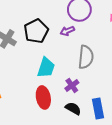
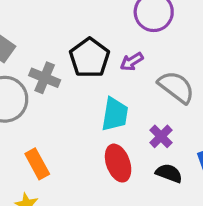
purple arrow: (67, 31) -> (132, 62), moved
gray semicircle: (86, 57) -> (176, 87), turned -50

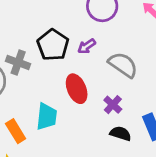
cyan trapezoid: (115, 114) -> (47, 117), moved
red ellipse: (118, 163) -> (77, 89), moved

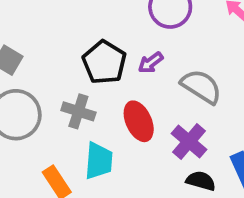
gray cross: (18, 63) -> (78, 111), moved
purple cross: (113, 105) -> (189, 141), size x1.4

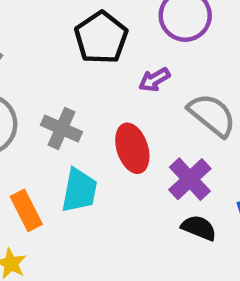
black pentagon: (104, 62) -> (101, 38), moved

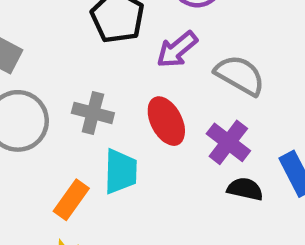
purple arrow: (154, 80) -> (177, 50), size x1.4
orange rectangle: (26, 210) -> (71, 200), turned 72

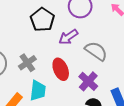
gray cross: (93, 113) -> (27, 63), turned 36

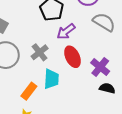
purple arrow: (68, 37) -> (66, 31), moved
gray semicircle: (96, 51) -> (104, 22), moved

